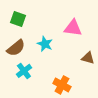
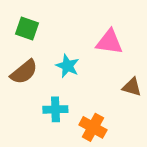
cyan cross: (24, 71) -> (55, 109), moved, turned 35

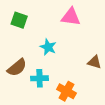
pink triangle: (109, 42) -> (71, 17), moved
brown semicircle: (24, 72) -> (17, 68), moved

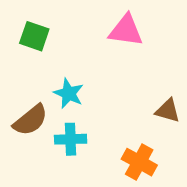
cyan star: (48, 47) -> (69, 93), moved
orange cross: (66, 91) -> (139, 162), moved

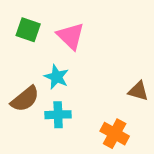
pink triangle: (126, 31) -> (71, 36), moved, turned 36

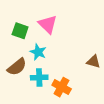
green square: (28, 30) -> (20, 31), moved
orange cross: (115, 134) -> (62, 87), moved

